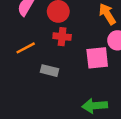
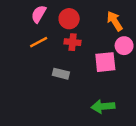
orange line: (26, 48) -> (39, 42), moved

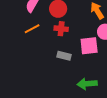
gray rectangle: (61, 74) -> (64, 56), moved

